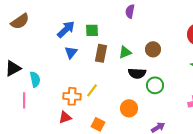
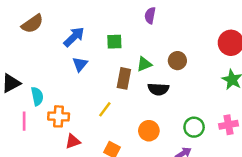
brown semicircle: (20, 21) -> (32, 24), moved
green square: (92, 30) -> (114, 42), moved
brown rectangle: (101, 53) -> (124, 78), moved
green circle: (155, 85) -> (194, 127), moved
orange cross: (72, 96) -> (59, 116), moved

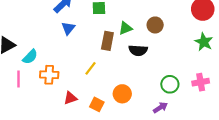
cyan semicircle: (37, 96) -> (30, 57), turned 56
orange circle: (149, 131) -> (122, 94), moved
red triangle: (73, 141) -> (70, 98), moved

